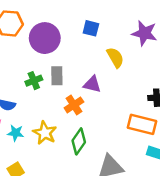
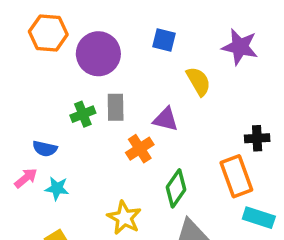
orange rectangle: (142, 124) -> (236, 176), turned 56
yellow star: (45, 133) -> (124, 218), moved
green diamond: (79, 141) -> (176, 188), moved

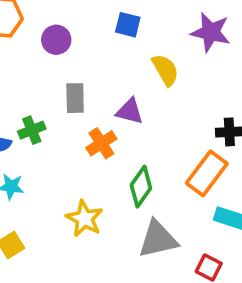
purple circle: (98, 54) -> (56, 40), size x0.6
green cross: (83, 114) -> (32, 130), moved
orange rectangle: (236, 176) -> (207, 173), turned 57

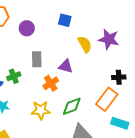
purple star: (211, 32) -> (109, 39), moved
green diamond: (141, 187) -> (72, 106), turned 35
yellow star: (84, 219) -> (41, 110), moved, turned -30

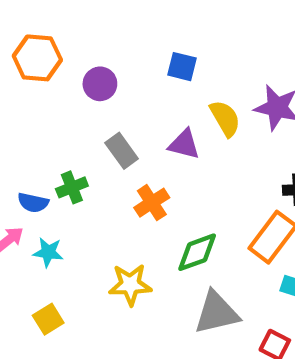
gray rectangle: (37, 59) -> (122, 151), turned -35
purple triangle: (66, 66) -> (184, 144), moved
yellow star: (41, 110) -> (130, 285), moved

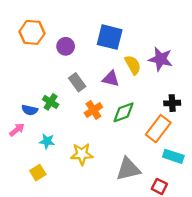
blue square: (182, 67) -> (110, 37), size x1.6
green cross: (72, 187) -> (51, 102), turned -35
cyan star: (48, 252) -> (47, 141), moved
green diamond: (197, 252) -> (124, 112), moved

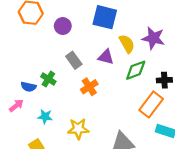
green diamond: (124, 112) -> (136, 70), moved

